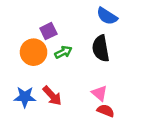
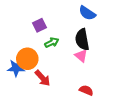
orange circle: (34, 52) -> (27, 59), moved
pink triangle: (99, 93) -> (81, 56), moved
blue star: (25, 97) -> (16, 68), moved

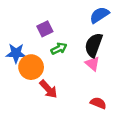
blue semicircle: (87, 13) -> (99, 15), turned 114
black semicircle: (82, 39) -> (94, 45), turned 30
blue star: (16, 68) -> (16, 53), moved

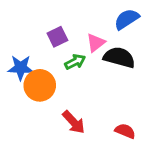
black semicircle: (94, 45) -> (119, 57), turned 85
pink triangle: (92, 64) -> (96, 43), moved, turned 42
red arrow: (48, 89) -> (74, 122), moved

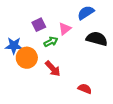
black semicircle: (119, 57) -> (97, 39), moved
red arrow: (74, 122) -> (53, 69), moved

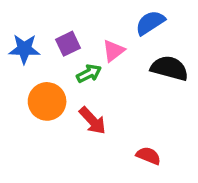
blue star: (14, 46) -> (24, 49), moved

